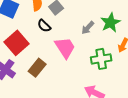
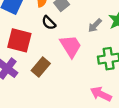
red square: (17, 43) -> (19, 40), turned -35

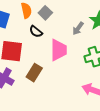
pink trapezoid: (71, 46) -> (59, 50), turned 40

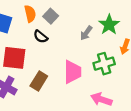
pink trapezoid: (59, 50) -> (73, 72), moved

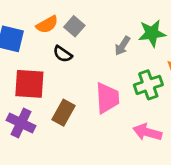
orange semicircle: (30, 14) -> (47, 25), turned 77
green star: (109, 25) -> (152, 33), turned 30

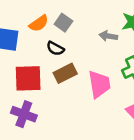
gray arrow: (122, 46) -> (108, 36), turned 72
brown rectangle: (64, 113) -> (65, 73), moved, turned 40

